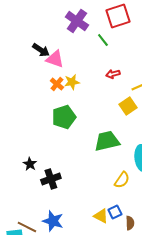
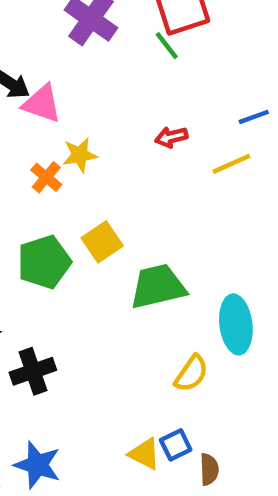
green line: (103, 40) -> (167, 46), moved
orange cross: (57, 84) -> (46, 177), moved
yellow square: (128, 106) -> (102, 242), moved
green pentagon: (64, 117) -> (44, 262), moved

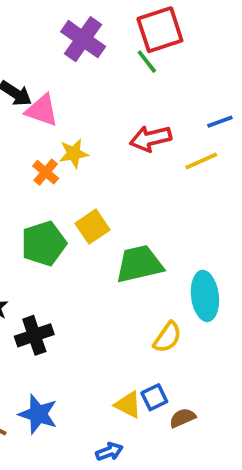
red arrow: (171, 137) -> (151, 138), size x1.5
brown semicircle: (209, 469) -> (182, 418), turned -112

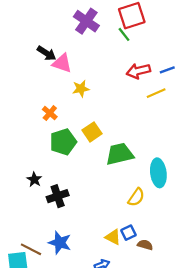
red arrow: (151, 138) -> (138, 71), moved
orange cross: (46, 172) -> (50, 113), moved
brown semicircle: (182, 418) -> (145, 245), turned 40

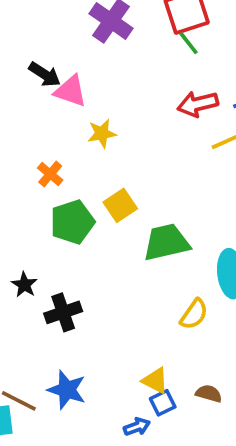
green line: (124, 34) -> (189, 43), moved
blue square: (128, 233) -> (163, 403), moved

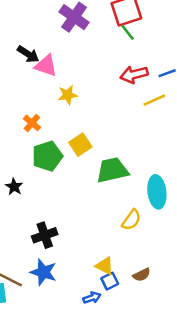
black star: (24, 285) -> (14, 187), moved
black cross: (63, 312) -> (45, 235), moved
brown semicircle: (209, 394) -> (142, 275), turned 138

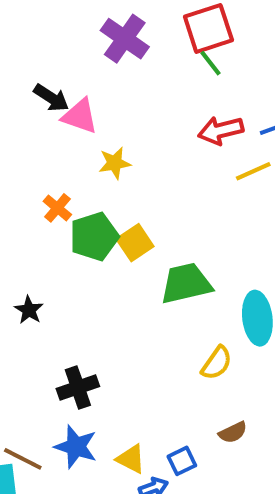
green pentagon: (47, 156) -> (94, 237), moved
yellow triangle: (105, 266) -> (131, 459), moved
brown semicircle: (142, 275) -> (233, 432), moved

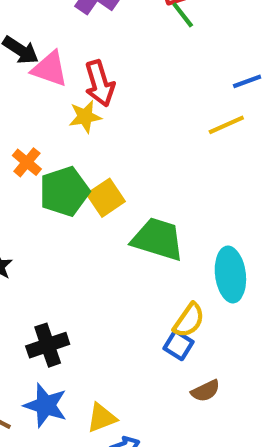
red arrow: (221, 130) -> (100, 83), moved, turned -93
green trapezoid: (186, 283) -> (158, 239), turned 30
yellow triangle: (131, 459) -> (102, 418), turned -48
blue square: (182, 461) -> (179, 345), moved, turned -32

